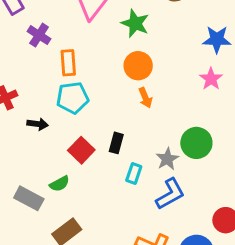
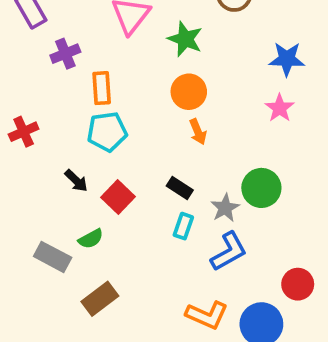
purple cross: (39, 35) -> (65, 54), turned 35
black arrow: (38, 124) -> (76, 181), moved, turned 36
black rectangle: (116, 143) -> (180, 188), moved, turned -72

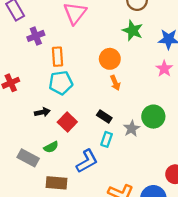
green star: (185, 39) -> (133, 31), moved
black arrow: (76, 181) -> (42, 112), turned -56
blue L-shape: (229, 251) -> (87, 161), moved
brown rectangle: (100, 299) -> (56, 183), turned 42

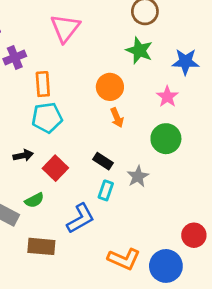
pink star: (164, 69) -> (167, 97), moved
green circle: (153, 117) -> (166, 139), moved

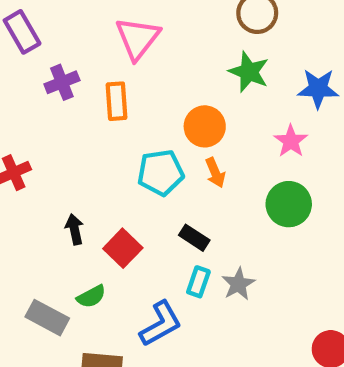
orange rectangle: (43, 84) -> (117, 101), moved
cyan pentagon: (47, 118) -> (161, 173), moved
black arrow: (23, 155) -> (75, 229), turned -90
gray star: (138, 176) -> (238, 284), moved

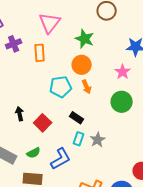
green star: (249, 72) -> (85, 39), moved
green semicircle: (91, 297) -> (34, 153), moved

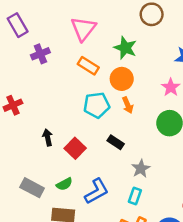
orange rectangle: (40, 53) -> (88, 66), moved, turned -54
cyan rectangle: (79, 139) -> (135, 196), moved

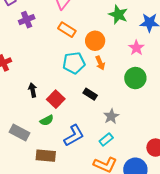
green star: (125, 48) -> (118, 15), moved
green semicircle: (64, 184) -> (47, 120), moved
cyan rectangle: (135, 196) -> (106, 139), turned 32

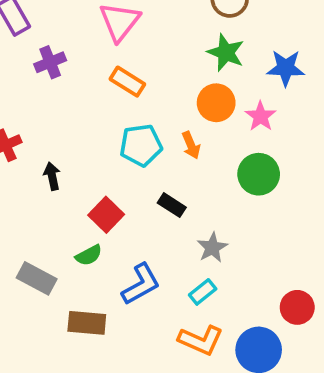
orange circle: (95, 41) -> (216, 103), moved
black arrow: (33, 90) -> (52, 176), moved

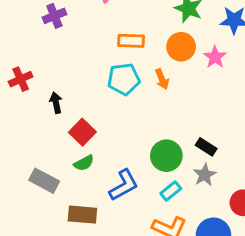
orange rectangle: (127, 82) -> (131, 41), moved, turned -30
green circle: (259, 174) -> (166, 156), moved
black rectangle: (172, 205) -> (206, 147), moved
red square: (106, 215) -> (82, 132), moved
gray star: (212, 248) -> (205, 175), moved

